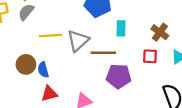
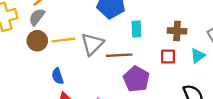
brown cross: (160, 32) -> (177, 31), turned -30
brown circle: (26, 64) -> (37, 41), moved
purple pentagon: (119, 76) -> (136, 79), turned 30

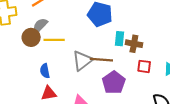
gray semicircle: (37, 17) -> (40, 25), moved
brown cross: (177, 31) -> (134, 44), moved
gray triangle: (92, 44) -> (82, 61), moved

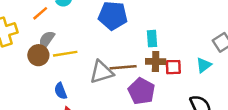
cyan rectangle: (120, 39) -> (152, 39), moved
brown cross: (134, 44) -> (156, 61), moved
gray triangle: (82, 61) -> (101, 72), turned 30

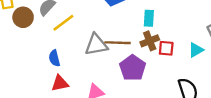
yellow line: (65, 54) -> (63, 23), turned -35
brown circle: (38, 55) -> (23, 17), moved
brown cross: (156, 61) -> (150, 41), turned -30

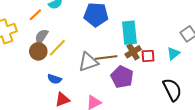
brown circle: (23, 17) -> (38, 51), moved
cyan rectangle: (149, 18) -> (129, 33), size x1.6
blue semicircle: (54, 58) -> (54, 79), turned -48

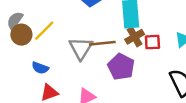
gray semicircle: (41, 37) -> (15, 21), moved
gray triangle: (88, 62) -> (81, 48), turned -40

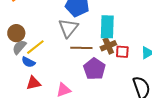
gray semicircle: (15, 21) -> (19, 47), moved
yellow line: (44, 31) -> (35, 47), moved
gray triangle: (81, 48) -> (68, 28), moved

